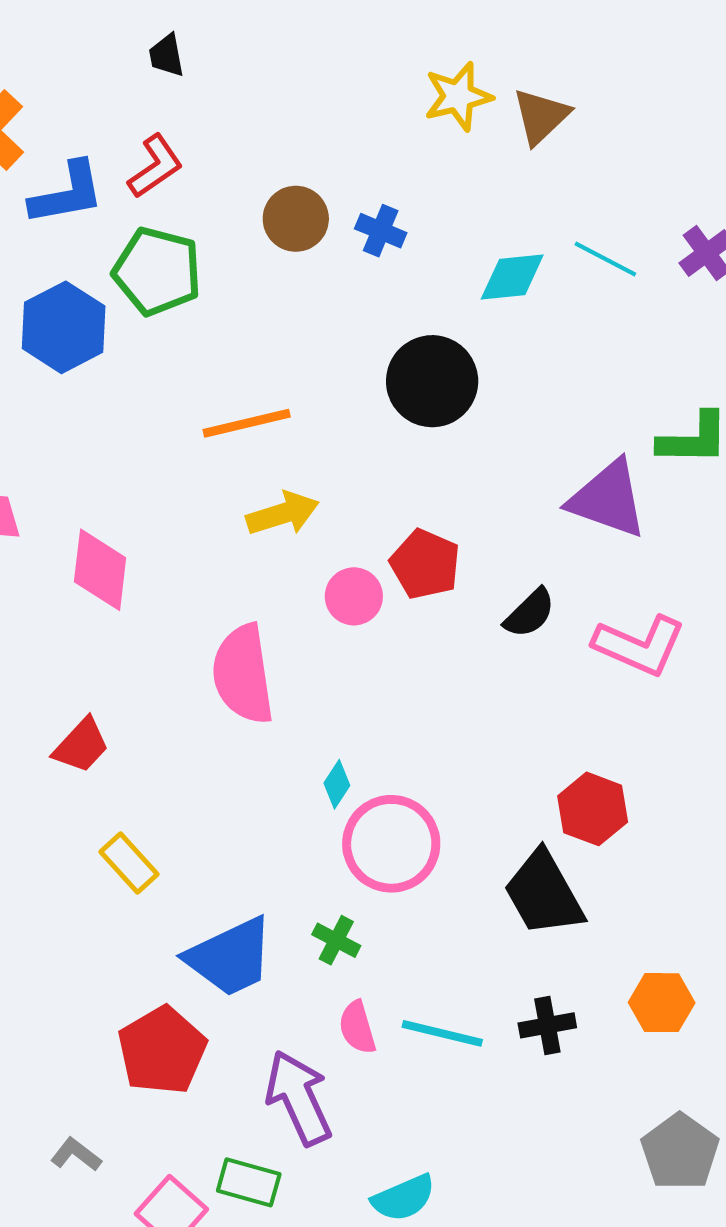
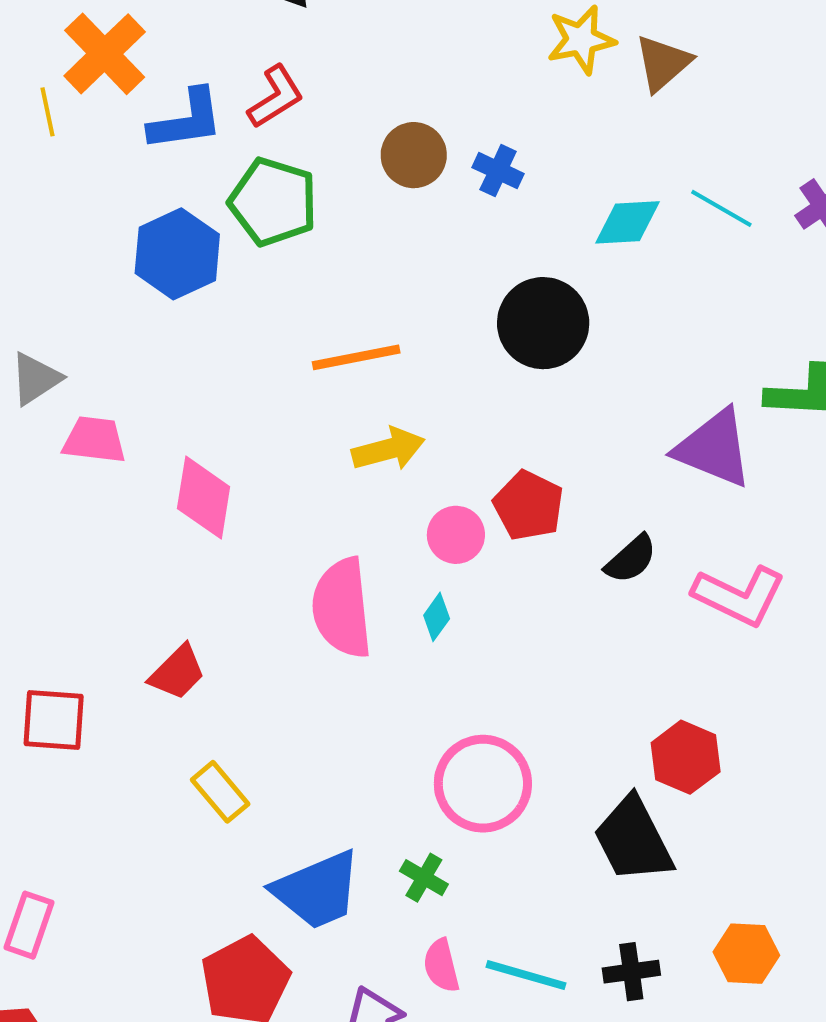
cyan diamond: (337, 784) -> (437, 617), moved

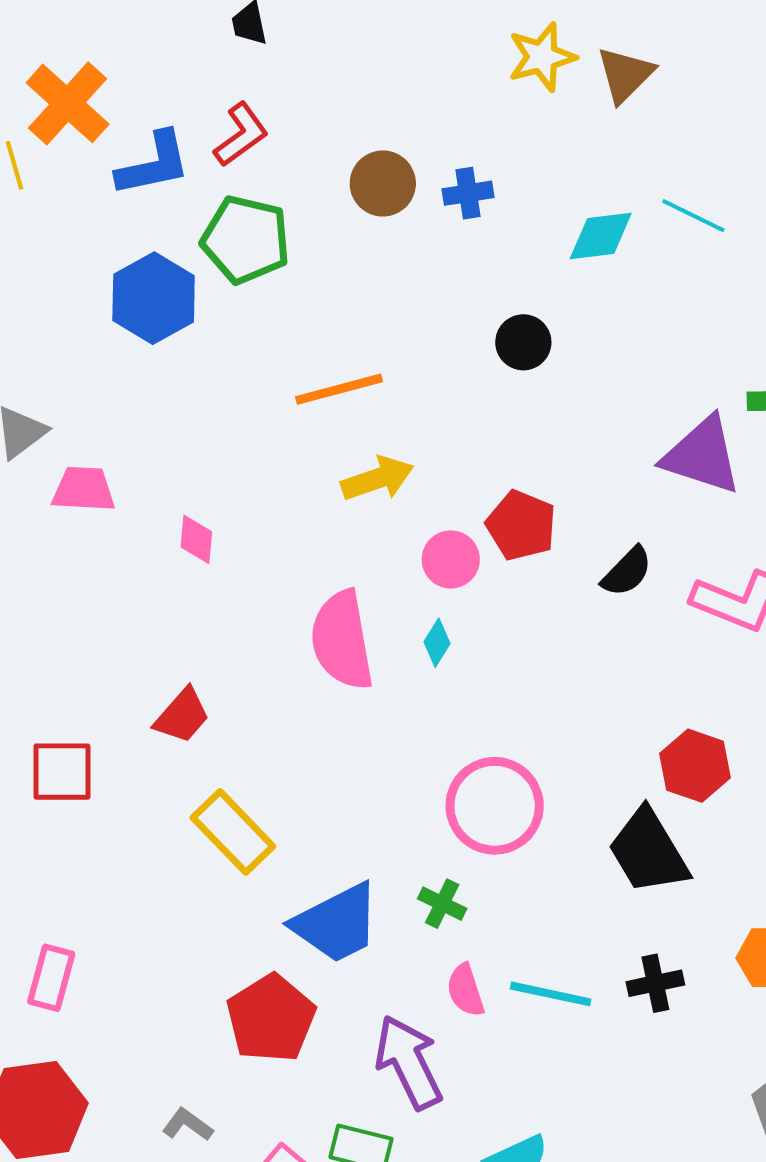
blue cross: (498, 171) -> (468, 193), turned -30
black circle: (543, 323) -> (523, 342), size x0.6
pink diamond: (204, 498) -> (196, 539), size x0.6
yellow rectangle: (220, 792) -> (233, 832), size x1.4

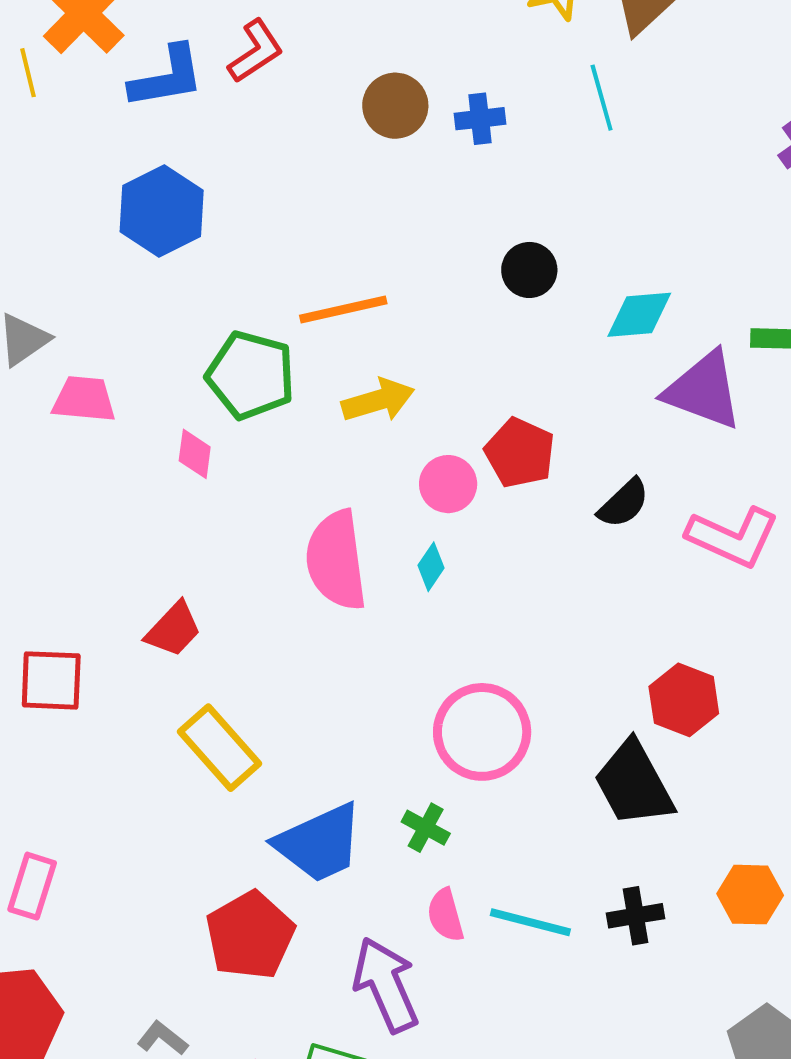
cyan line: (693, 216) -> (602, 98), moved, turned 46
cyan diamond: (601, 236) -> (639, 315), moved
green pentagon: (246, 240) -> (251, 375), moved

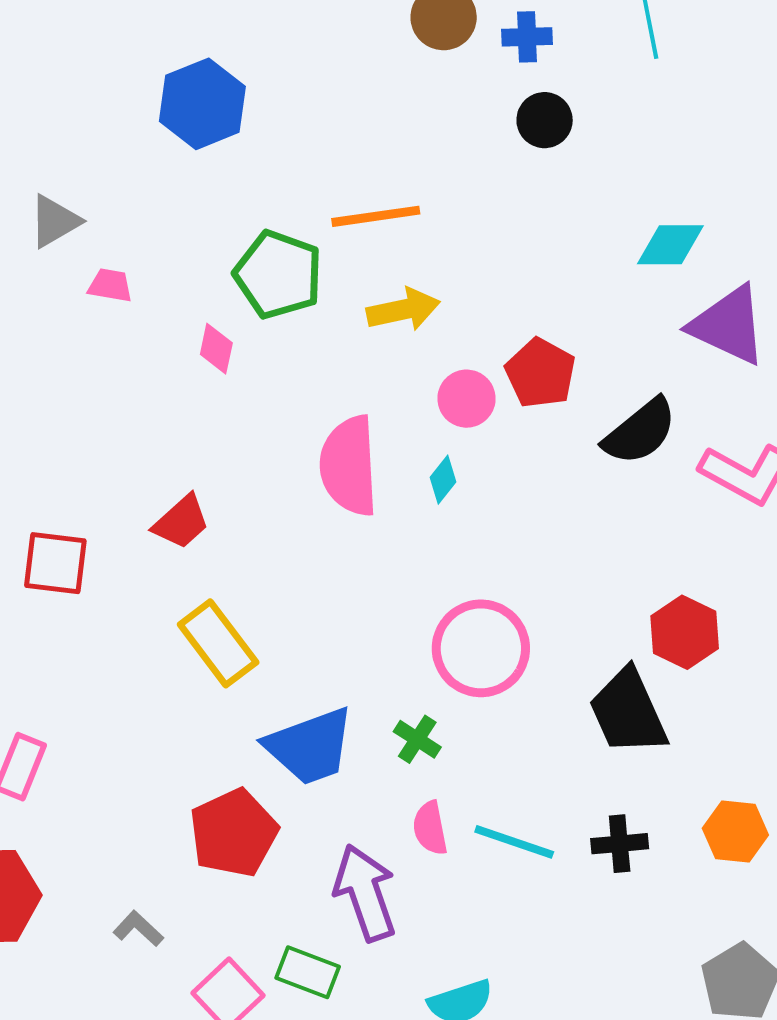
black circle: (529, 270) -> (545, 120), moved
pink trapezoid: (84, 399) -> (110, 285), size x0.7
black semicircle: (624, 503) -> (640, 432), size x1.4

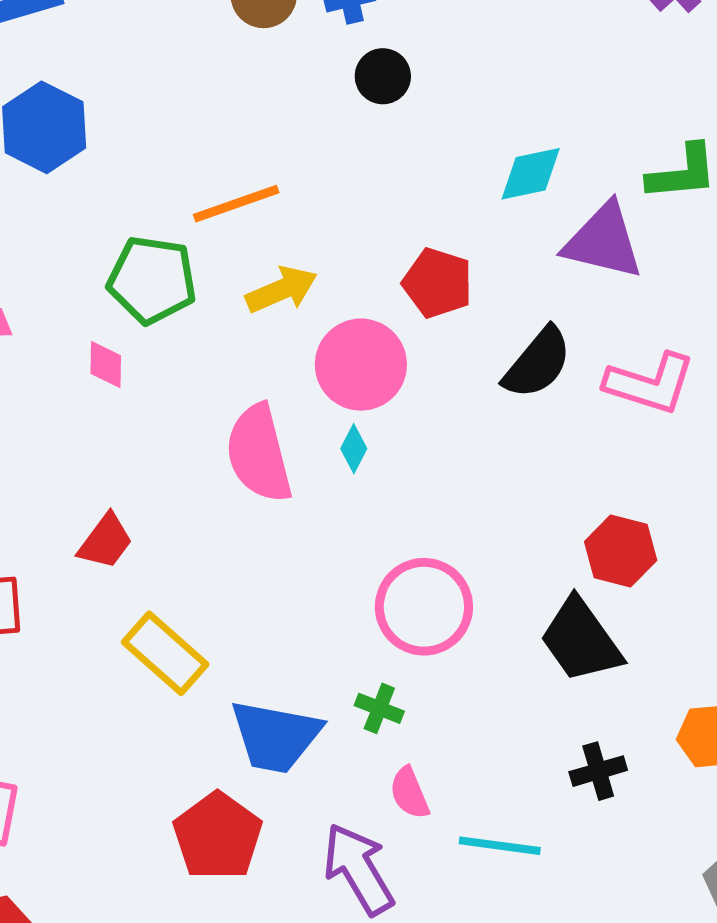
red pentagon: (541, 373) -> (438, 283), moved
pink circle: (466, 399) -> (361, 365), size x1.6
blue trapezoid: (310, 746) -> (275, 736), turned 42
cyan line: (514, 842) -> (500, 846), moved

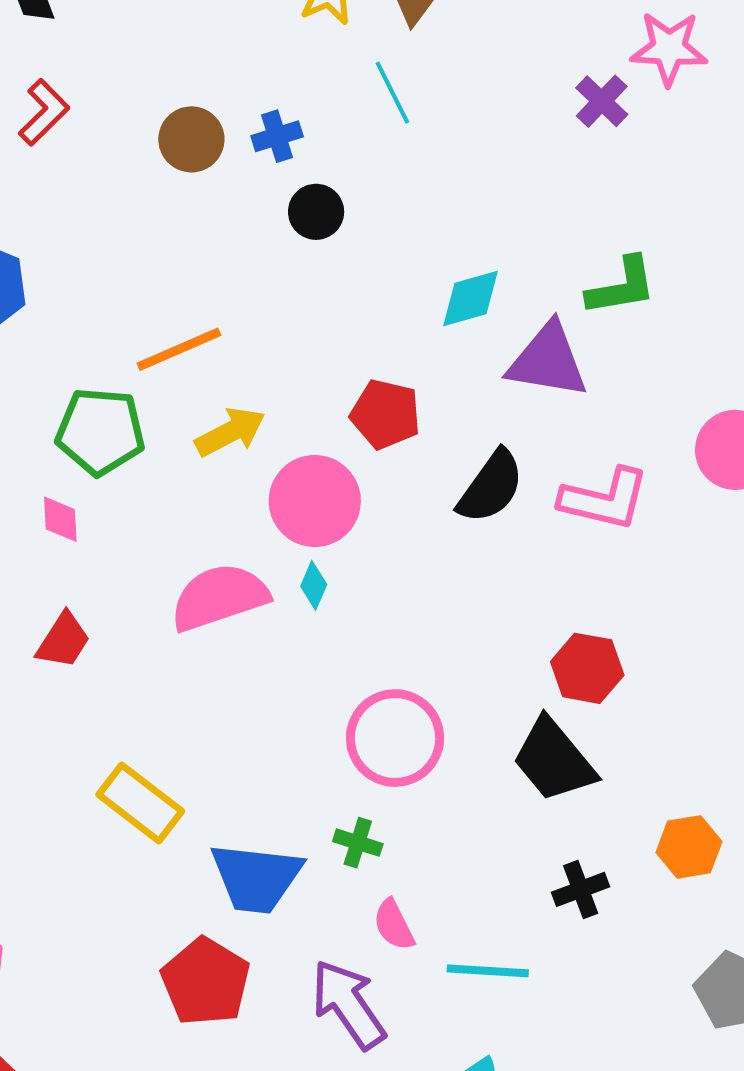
pink semicircle: (259, 454) -> (219, 597), turned 90
red trapezoid: (105, 541) -> (63, 640), moved

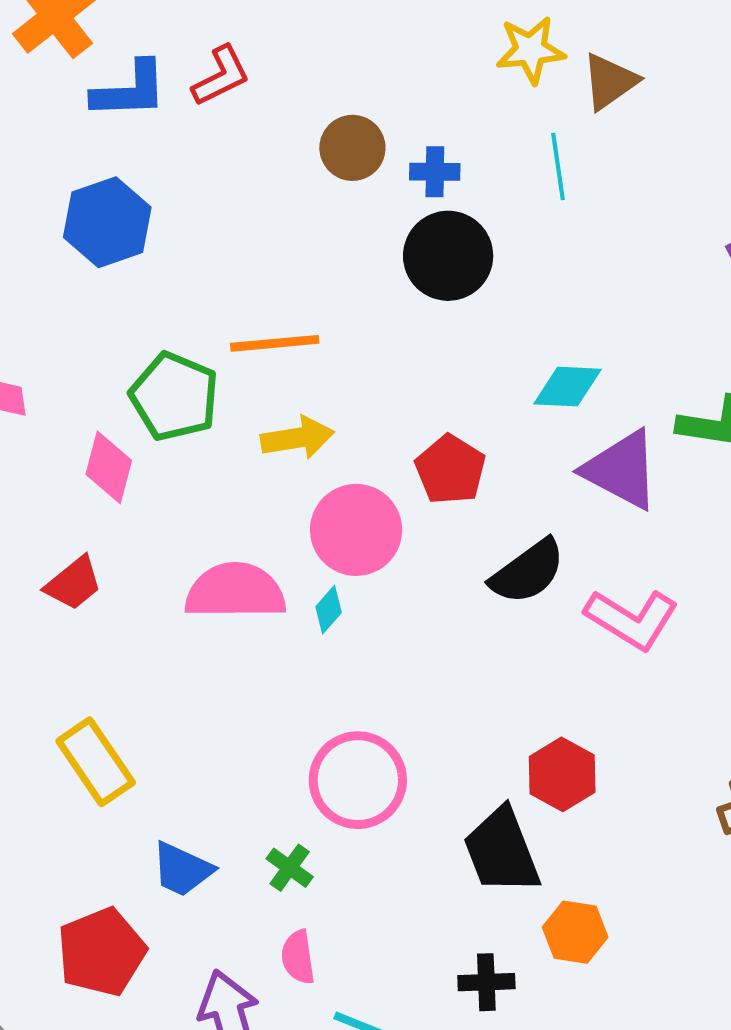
black circle: (316, 212) -> (448, 256), size x1.6
pink diamond: (60, 519) -> (109, 467), size x1.4
orange hexagon: (689, 847) -> (575, 932), moved
blue trapezoid: (256, 878) -> (182, 869), size x0.7

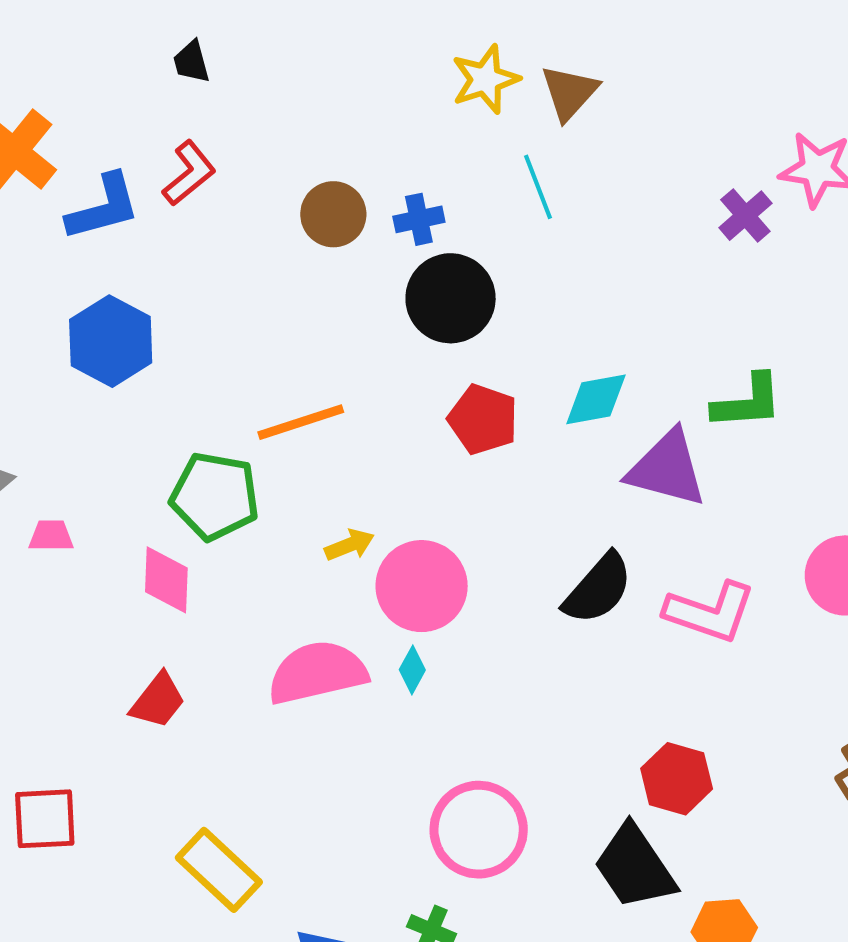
yellow arrow: (297, 438) -> (349, 545), moved, size x0.7
red pentagon: (450, 470) -> (483, 419), moved

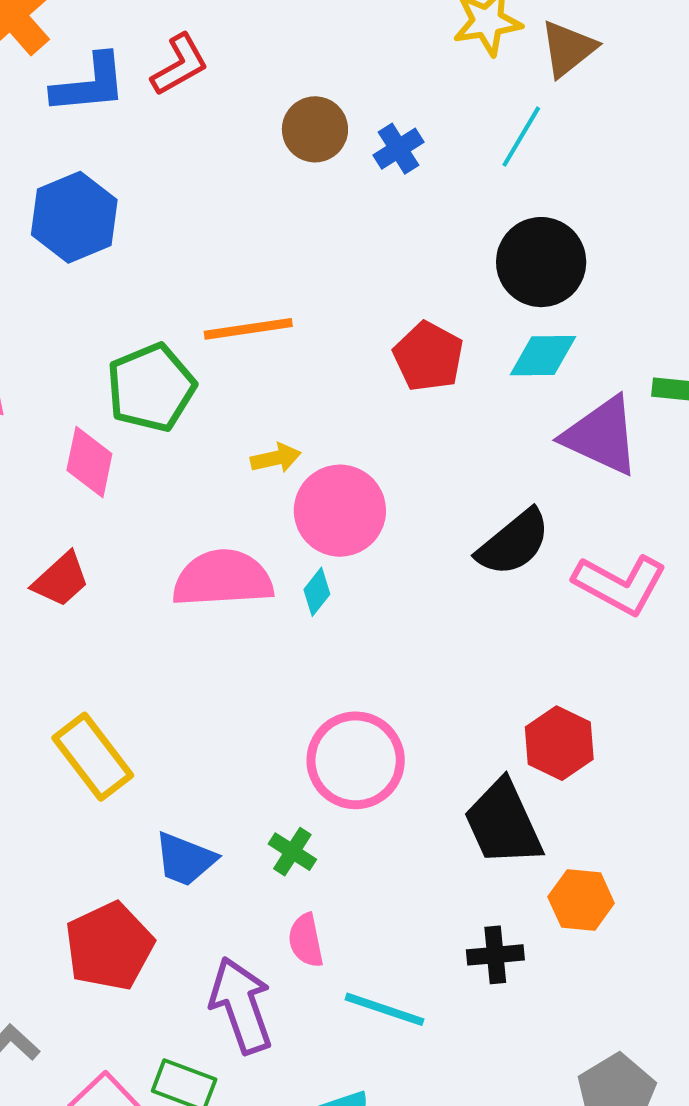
cyan line: (538, 187) -> (521, 137), turned 42
blue cross: (419, 219) -> (399, 149), turned -30
black circle: (451, 298) -> (541, 262), moved
green pentagon: (215, 496) -> (151, 388), turned 30

